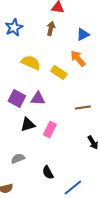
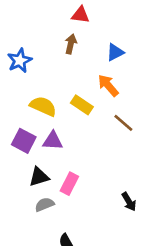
blue star: (14, 28) -> (20, 61), moved
yellow semicircle: (31, 62) -> (43, 106), moved
brown line: (83, 108) -> (123, 123), moved, turned 49
gray semicircle: (18, 158) -> (45, 204), moved

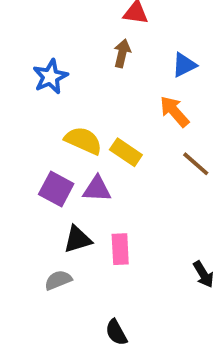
yellow rectangle: (82, 105) -> (126, 152), moved
pink rectangle: (69, 184) -> (120, 249), turned -30
gray semicircle: (45, 204) -> (58, 280), moved

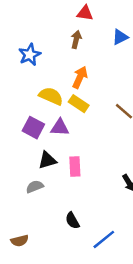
blue triangle: (184, 65) -> (120, 37), moved
orange arrow: (174, 111) -> (80, 77), moved, turned 65

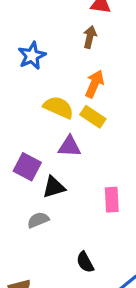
purple square: (33, 128) -> (27, 167), moved
pink rectangle: (75, 166) -> (112, 200), moved

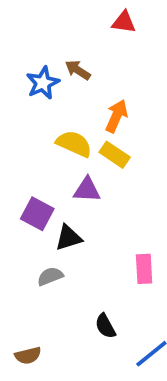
brown arrow: (90, 37) -> (78, 70), moved, turned -70
pink rectangle: (112, 200) -> (144, 269), moved

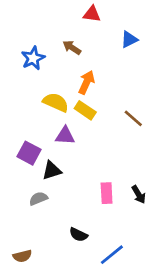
brown arrow: (78, 70) -> (72, 47), moved
black semicircle: (105, 326) -> (78, 235), turned -36

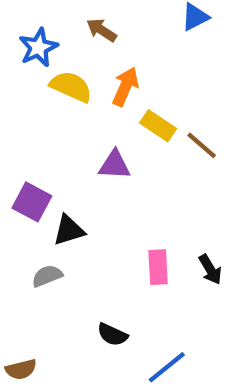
yellow semicircle: (56, 102) -> (71, 87), moved
yellow rectangle: (85, 110) -> (158, 126), moved
purple triangle: (65, 136) -> (115, 165), moved

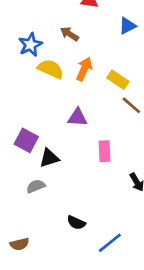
yellow rectangle: (158, 126) -> (118, 80), moved
pink rectangle: (158, 267) -> (104, 151), moved

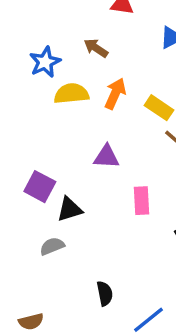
yellow semicircle: (51, 69) -> (71, 94), turned -30
black semicircle: (76, 223) -> (105, 293), turned -126

